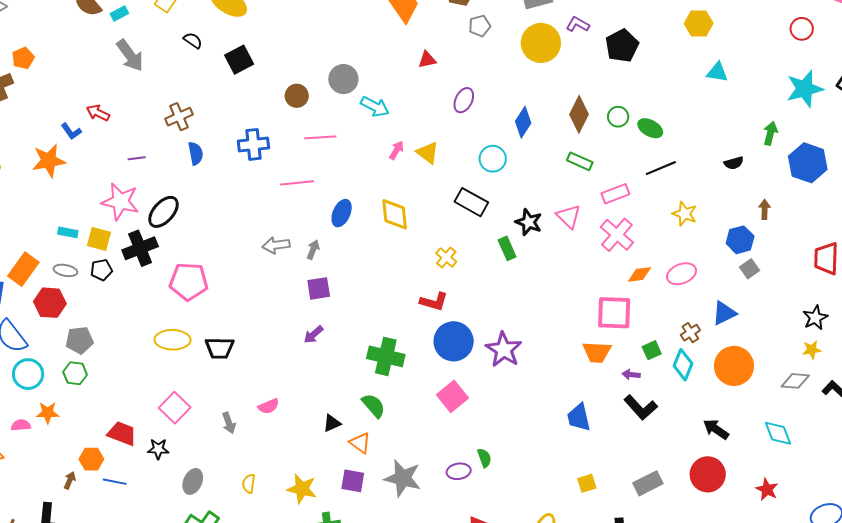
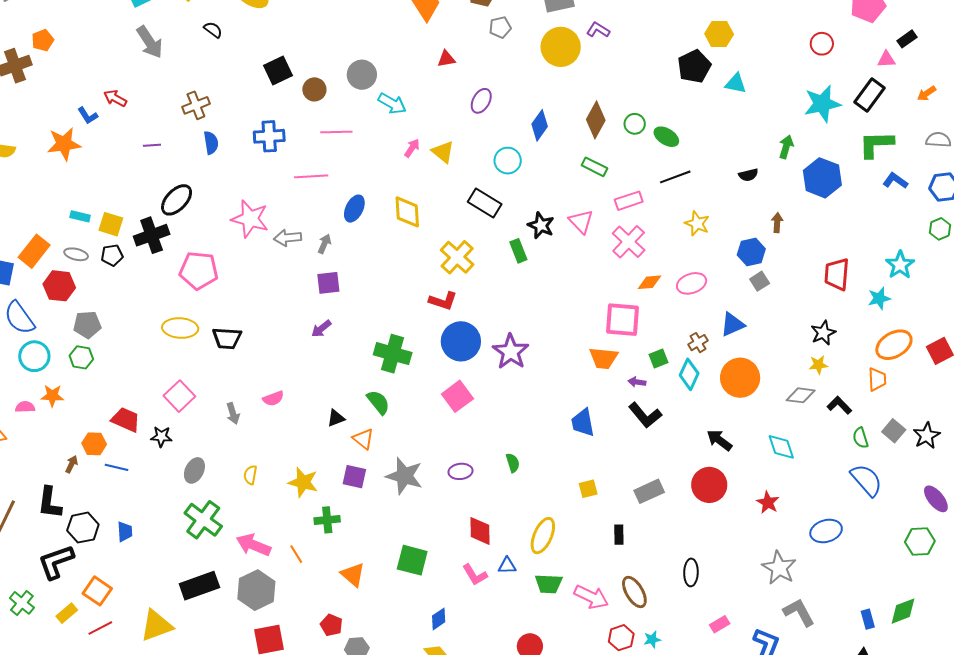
black pentagon: (622, 46) -> (694, 66), moved
black square: (239, 60) -> (278, 70), moved
pink star: (120, 202) -> (250, 219), moved
yellow cross: (446, 257) -> (457, 257), size x1.6
green semicircle: (484, 458) -> (513, 463), moved

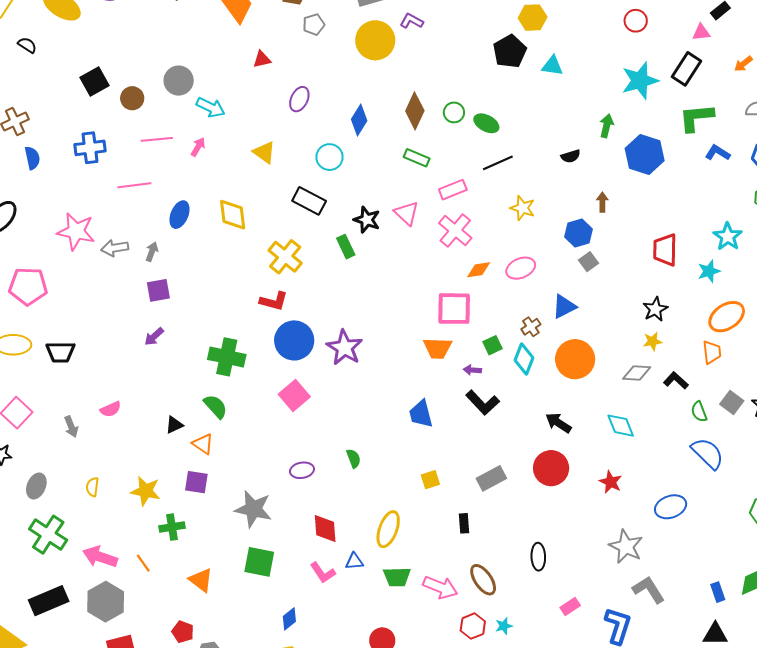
pink arrow: (412, 148) -> (198, 147), moved
gray star: (404, 476) -> (253, 509), moved

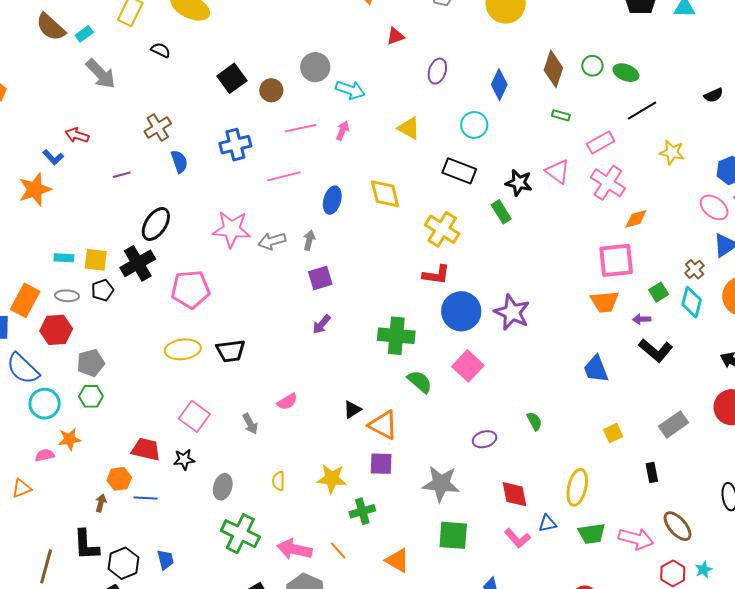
green rectangle: (417, 158) -> (561, 115), size x0.7
pink ellipse: (521, 268) -> (714, 207), moved, turned 68
green semicircle: (216, 406) -> (420, 382), moved
orange triangle: (203, 444) -> (383, 425), size x1.4

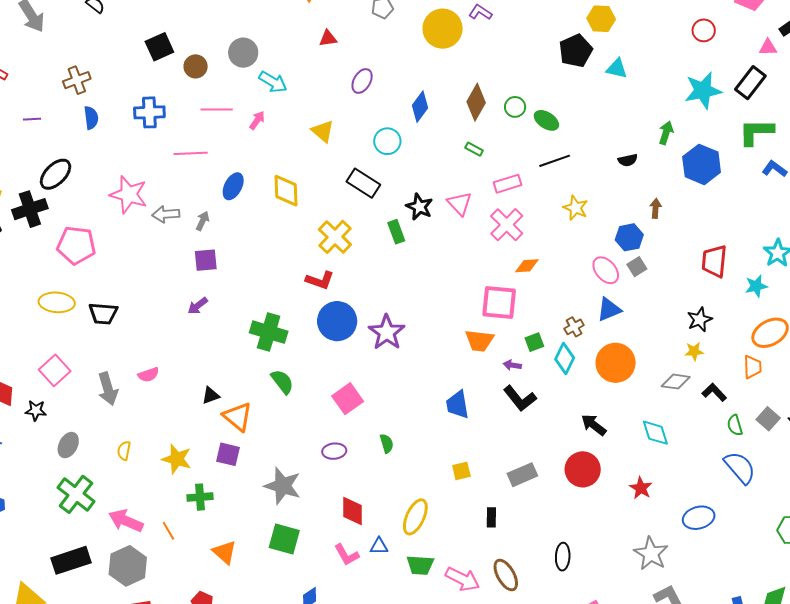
pink square: (468, 366) -> (348, 399), moved
gray arrow: (250, 424) -> (108, 389), size x1.5

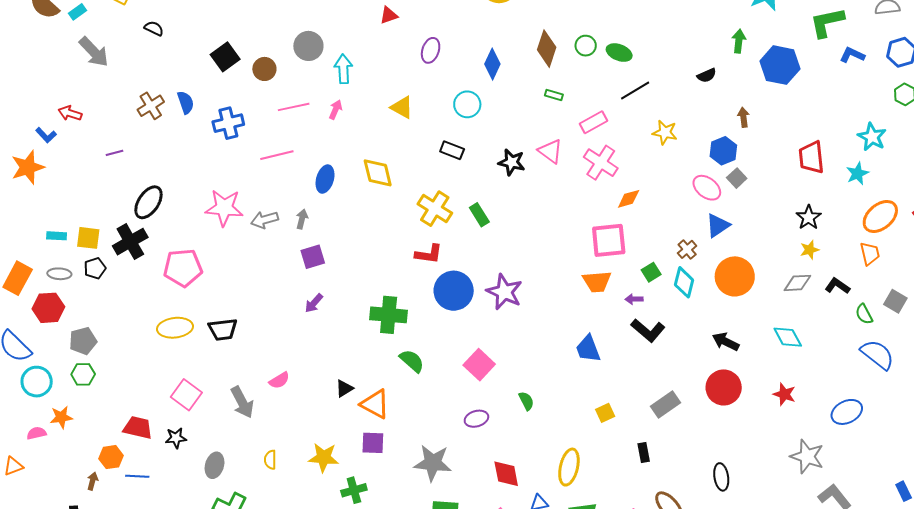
cyan arrow: (273, 82) -> (343, 69), turned -112
blue semicircle: (91, 118) -> (186, 102), moved
black rectangle: (363, 183) -> (452, 150), size x0.7
green rectangle: (396, 232) -> (479, 215), moved

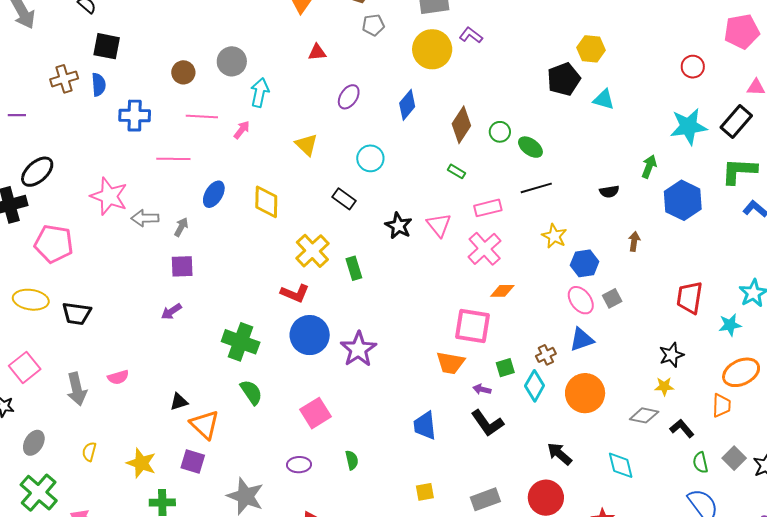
black square: (225, 57) -> (107, 46), moved, turned 32
blue diamond: (492, 64) -> (407, 105), moved
blue hexagon: (723, 151) -> (585, 263), moved

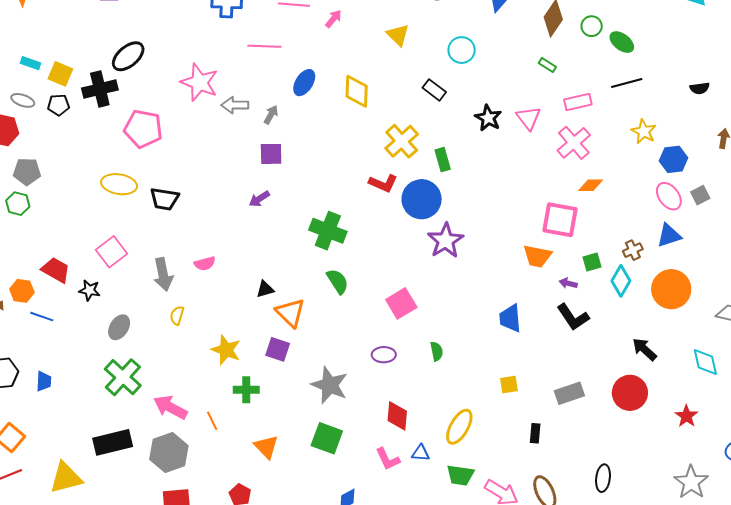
blue circle: (310, 335) -> (422, 199), moved
yellow semicircle: (89, 452) -> (177, 315), moved

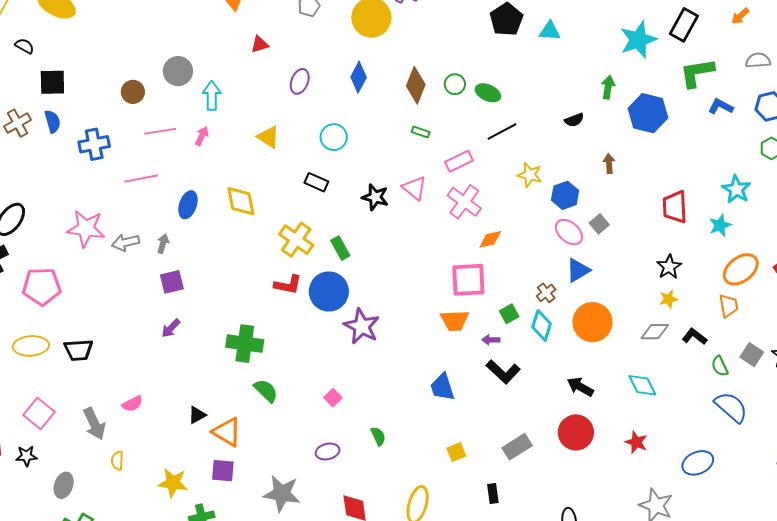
pink square: (401, 303) -> (333, 398), size x0.6

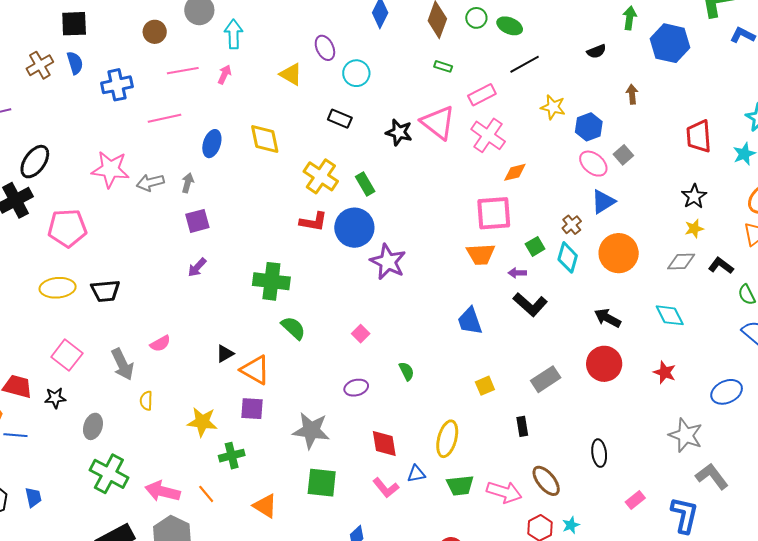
purple ellipse: (300, 81) -> (325, 48), moved, turned -45
pink triangle: (414, 188) -> (438, 122), size x1.4

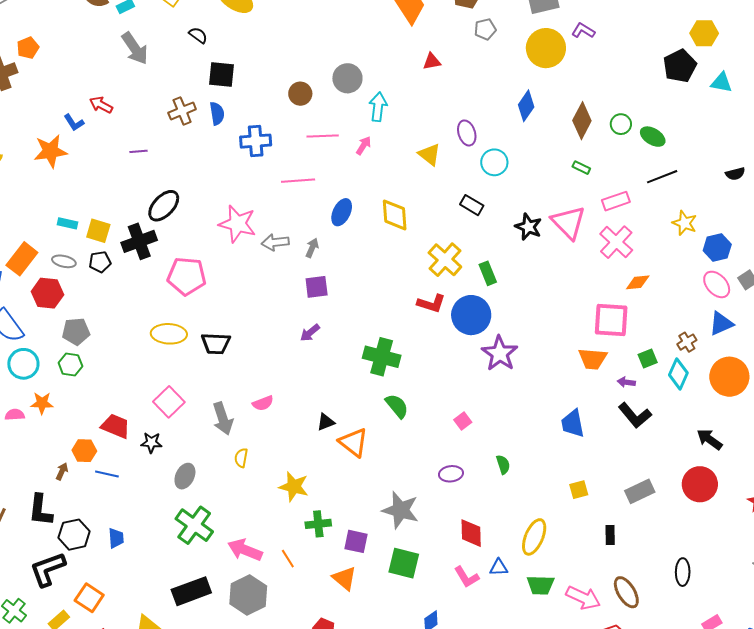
purple square: (252, 409) -> (356, 541), moved

